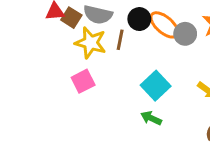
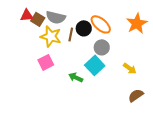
black circle: (139, 19) -> (84, 28), moved
gray circle: (185, 34) -> (102, 47), moved
green arrow: (151, 118) -> (76, 77), moved

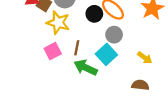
brown line: (71, 34) -> (77, 48), moved
green arrow: (76, 77) -> (86, 68), size x1.5
brown semicircle: (136, 95) -> (140, 85), moved, turned 42

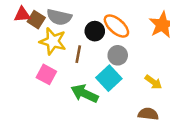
brown line: (77, 48) -> (78, 54), moved
pink square: (53, 51) -> (46, 74), turned -35

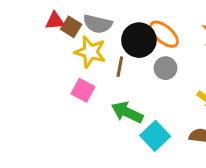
black circle: (95, 31) -> (139, 40), size x1.5
cyan square: (109, 78) -> (155, 136), moved

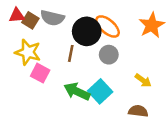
yellow star: (90, 52) -> (28, 52), moved
cyan square: (155, 136) -> (100, 91), moved

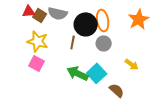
orange ellipse: (108, 26) -> (103, 20), turned 40
pink square: (40, 73) -> (37, 63), moved
brown semicircle: (138, 111) -> (117, 90), moved, turned 35

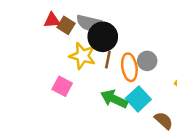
orange ellipse: (103, 20) -> (129, 67), moved
black circle: (86, 24) -> (103, 37), moved
yellow star: (38, 41) -> (82, 56), moved

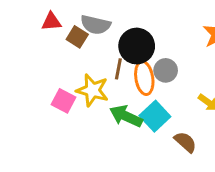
brown square: (66, 25) -> (77, 37), moved
black circle: (103, 37) -> (137, 46), moved
yellow star: (82, 56) -> (92, 90), moved

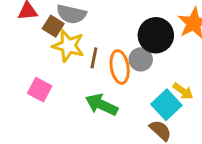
black circle: (137, 46) -> (156, 35), moved
yellow star: (92, 90) -> (68, 46), moved
cyan square: (155, 116) -> (166, 105), moved

